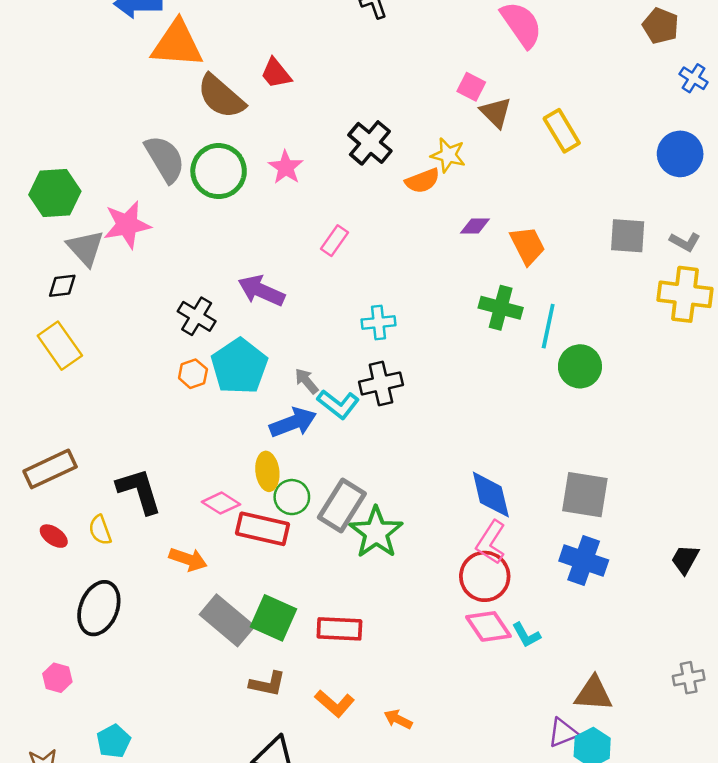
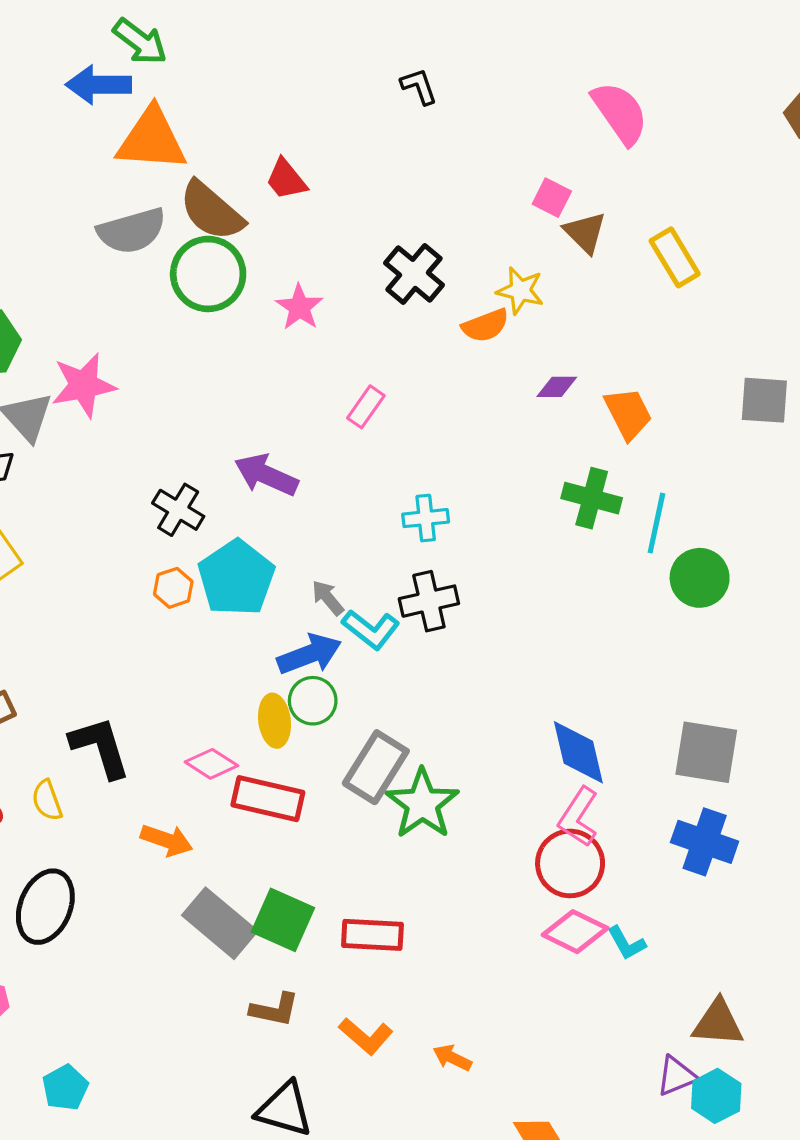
gray semicircle: (165, 159) -> (132, 231), moved, turned 105
green circle: (219, 171) -> (208, 274), moved
green circle: (292, 497) -> (313, 701), moved
pink diamond: (488, 626) -> (575, 932), turned -30

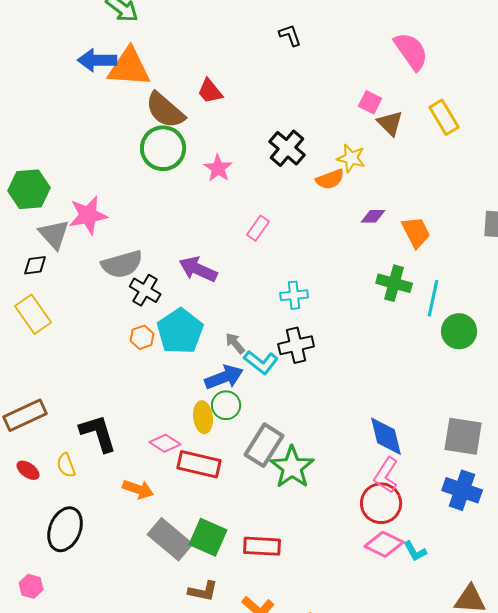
blue arrow: (99, 85) -> (97, 60), moved
gray semicircle: (132, 231) -> (122, 264), moved
yellow rectangle: (675, 257) -> (444, 117), moved

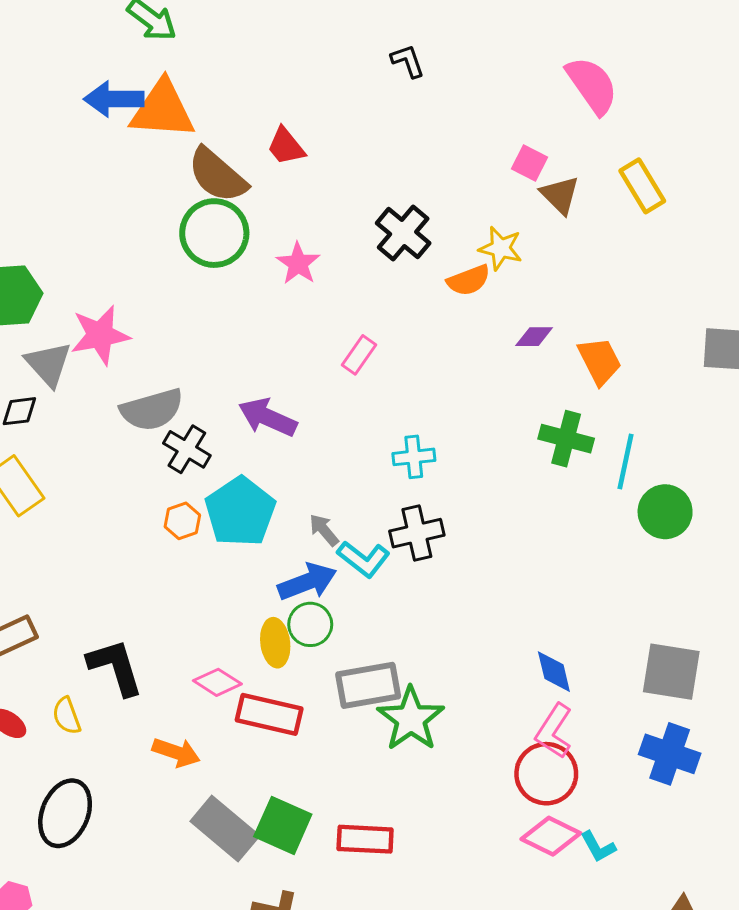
blue diamond: (386, 436) -> (554, 672), size x0.7
gray rectangle: (264, 445) -> (368, 685), turned 48

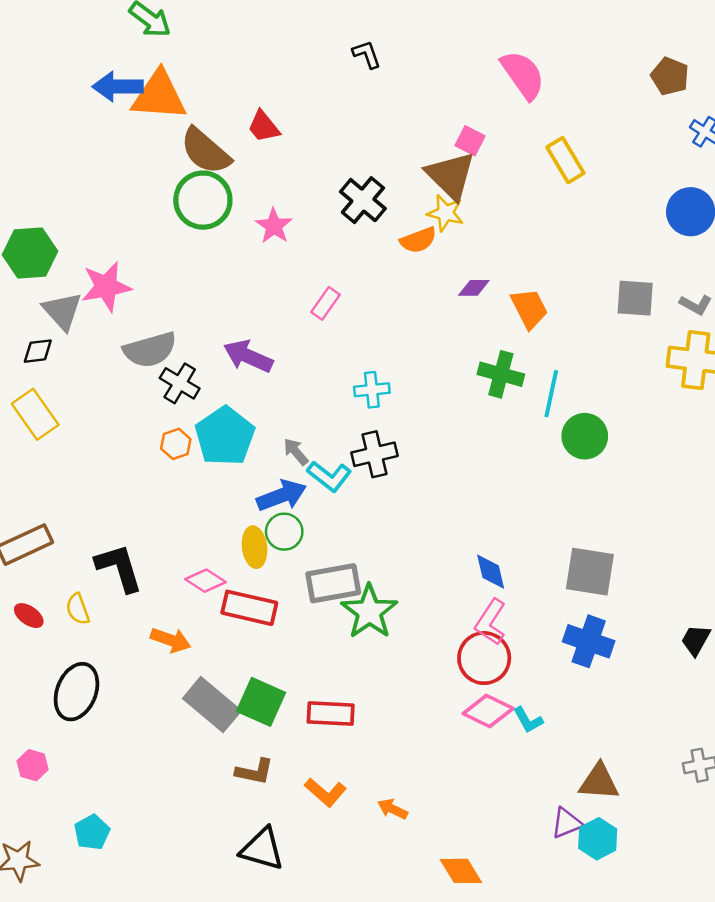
brown triangle: (560, 195) -> (451, 176), moved, size x1.5

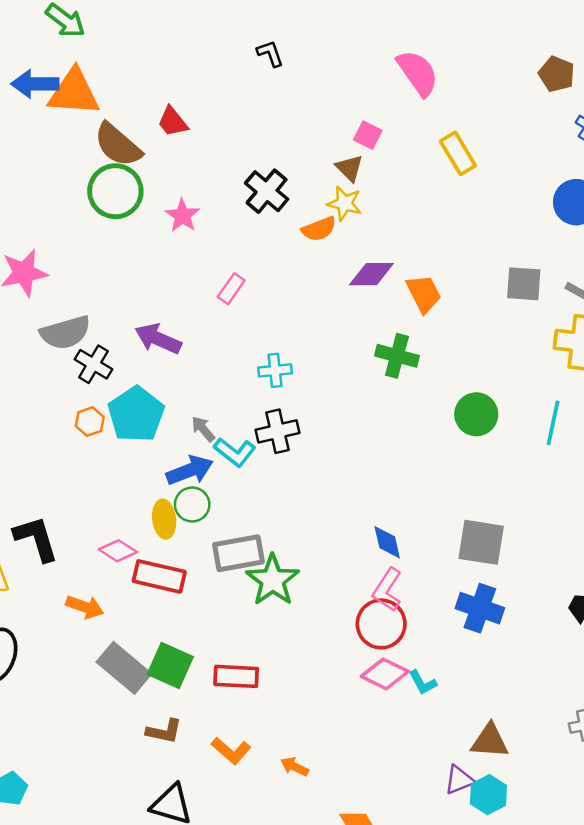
brown triangle: (451, 176) -> (349, 168), size x0.6
purple diamond: (474, 288) -> (371, 274), size x1.5
cyan line: (551, 394) -> (553, 423), moved

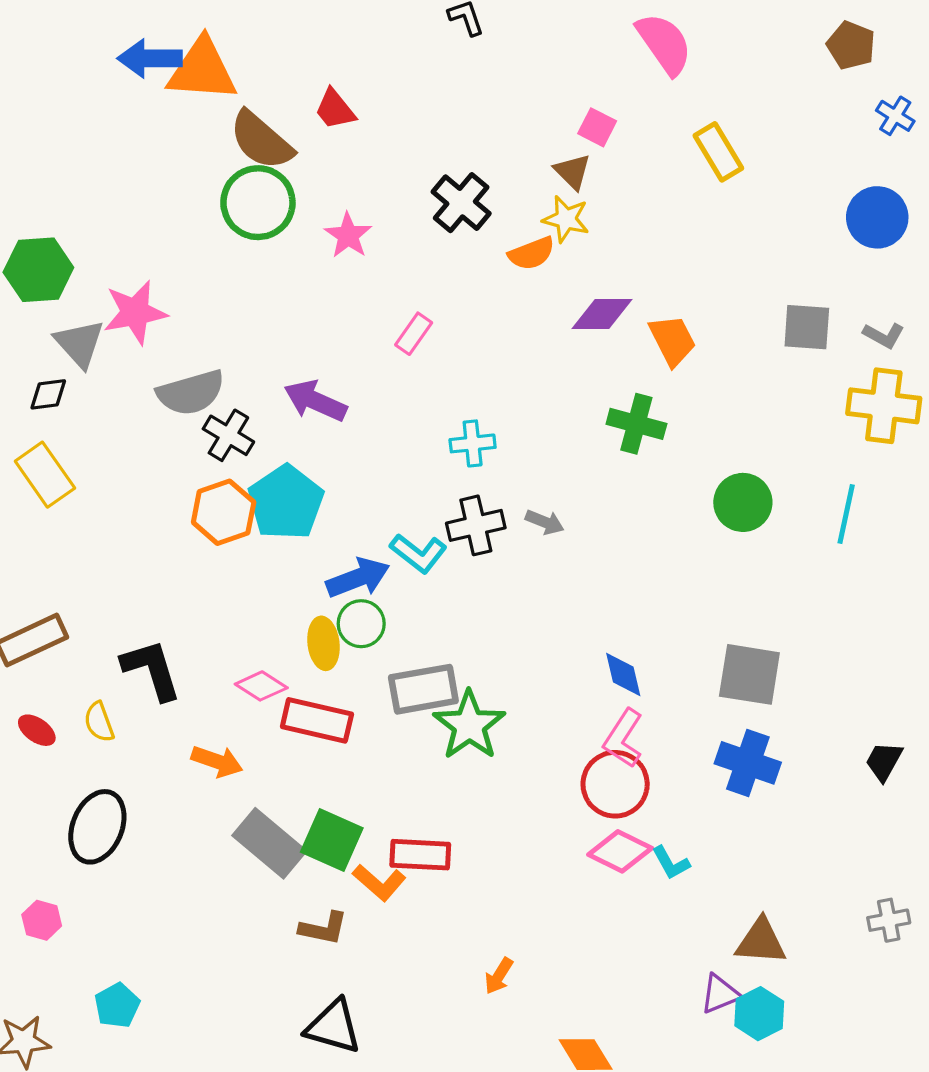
orange hexagon: (90, 422) -> (224, 512), size x1.6
gray arrow: (203, 429) -> (545, 522), moved, turned 152
orange L-shape: (231, 751) -> (379, 883), moved
orange arrow: (295, 767) -> (499, 976), turned -84

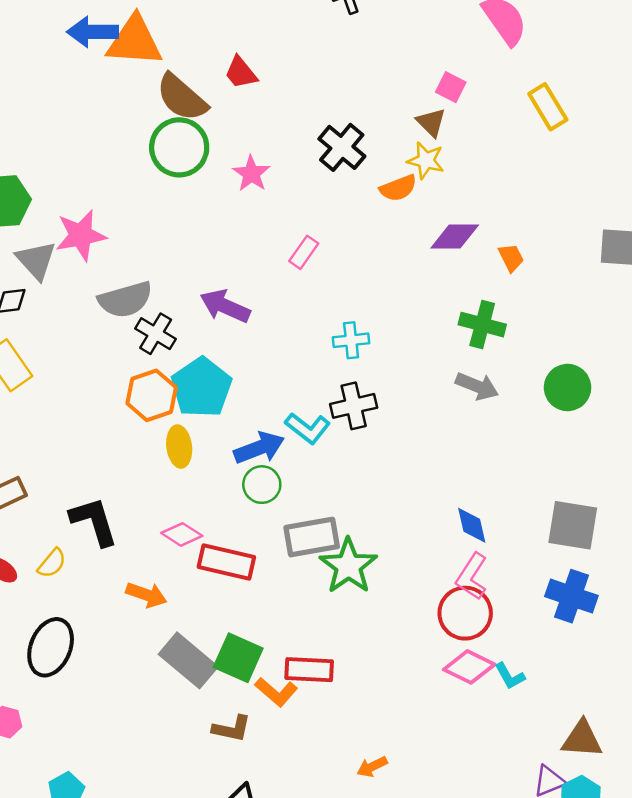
orange trapezoid: (672, 340) -> (511, 258), size x0.7
gray arrow: (545, 522) -> (477, 386), moved, size x1.4
yellow ellipse: (323, 643) -> (179, 447), moved
yellow semicircle: (99, 722) -> (52, 563), turned -120
orange arrow: (499, 976) -> (372, 767), turned 32

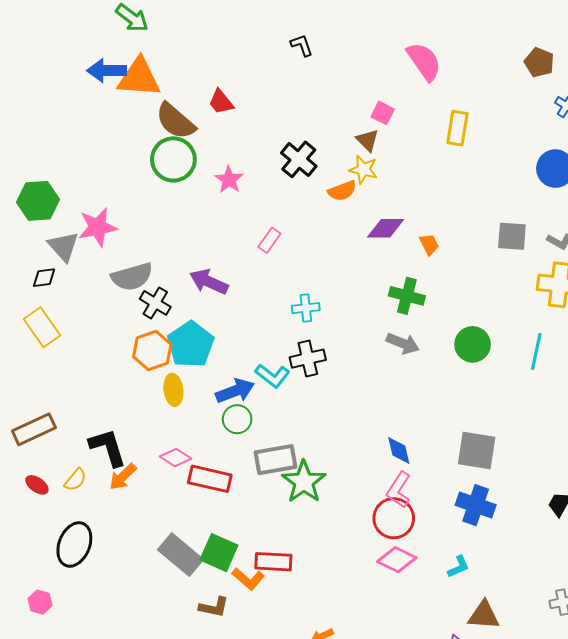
yellow rectangle: (548, 107) -> (457, 128), turned 40
orange arrow: (146, 595) -> (123, 477), moved, turned 116
cyan L-shape: (510, 676) -> (458, 567), moved, turned -85

